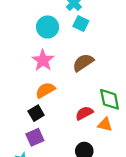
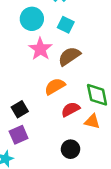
cyan square: (81, 24) -> (66, 25), moved
pink star: (43, 60) -> (40, 49), moved
orange semicircle: (45, 90) -> (55, 86), moved

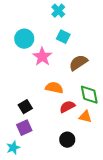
cyan circle: (32, 19) -> (24, 39), moved
brown semicircle: (69, 56) -> (78, 63), moved
orange semicircle: (55, 86) -> (54, 88), turned 42

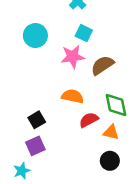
pink star: (42, 57) -> (73, 57), moved, turned 30
black circle: (67, 140) -> (110, 161), moved

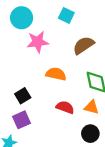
pink star: (73, 57) -> (38, 42), moved
red semicircle: (89, 120) -> (65, 107), moved, turned 48

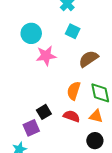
orange semicircle: (56, 74) -> (74, 91), moved, turned -84
black square: (23, 96) -> (44, 112), moved

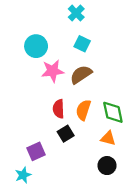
brown semicircle: (89, 59) -> (81, 74), moved
black square: (44, 112) -> (66, 134), moved
red semicircle: (72, 116) -> (59, 109), moved, turned -112

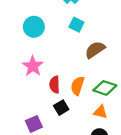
pink star: (53, 71) -> (33, 66), moved, turned -30
brown semicircle: (81, 74) -> (95, 50), moved
green diamond: (113, 112) -> (105, 88), turned -60

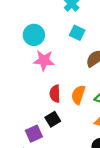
pink star: (33, 66) -> (44, 60), moved, turned -30
black square: (61, 108) -> (53, 119), moved

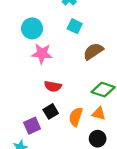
red semicircle: (55, 94) -> (53, 86), turned -77
orange semicircle: (78, 95) -> (76, 117), moved

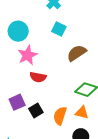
pink star: (42, 54) -> (28, 55), turned -30
red semicircle: (53, 86) -> (38, 77), moved
purple square: (32, 126) -> (17, 102), moved

